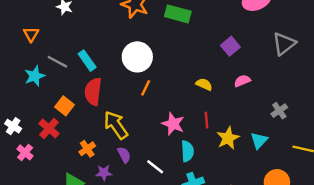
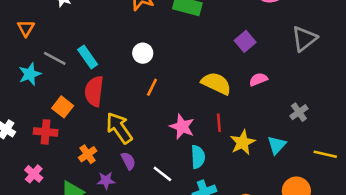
white circle: (137, 57) -> (143, 53), size x0.6
yellow semicircle: (204, 84) -> (216, 83), size x1.6
red cross: (49, 129) -> (46, 132), turned -36
pink cross: (25, 152) -> (34, 174), moved

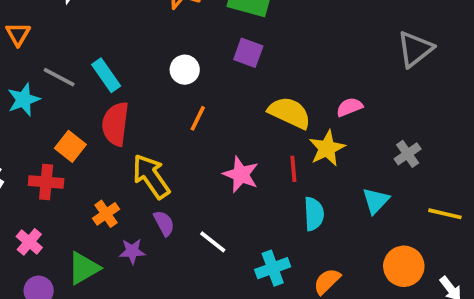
purple square: (245, 41) -> (248, 53), moved, turned -30
yellow star: (243, 142) -> (327, 148), moved
cyan semicircle: (198, 157) -> (314, 214), moved

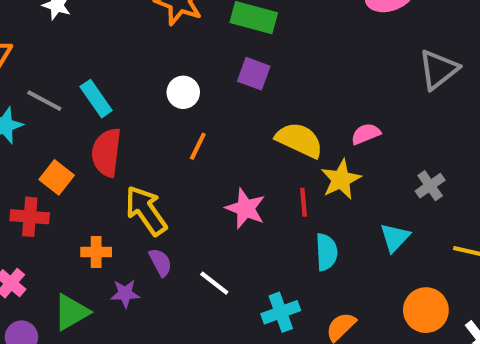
orange cross: (106, 214) -> (96, 252), turned 35

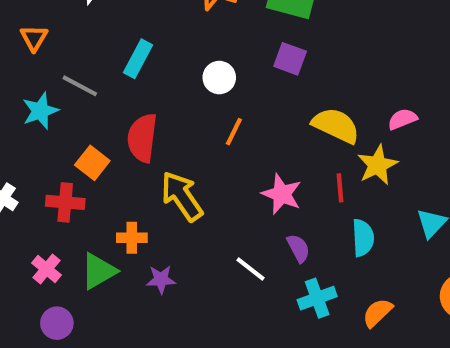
cyan rectangle: (96, 99) -> (138, 59), moved, turned 63
purple semicircle: (160, 262) -> (298, 248), moved
green triangle: (71, 312) -> (99, 271), moved

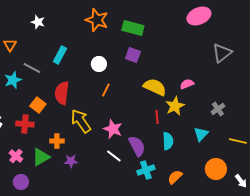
pink star: (282, 194) -> (113, 129), moved
purple semicircle: (298, 248) -> (137, 146), size x1.5

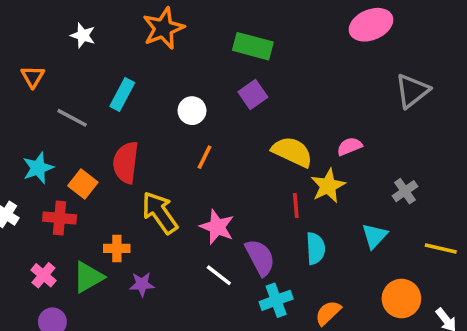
orange star: (97, 20) -> (163, 28), moved, turned 30
purple square: (133, 55) -> (253, 95), turned 35
cyan star: (13, 80) -> (38, 168), moved

